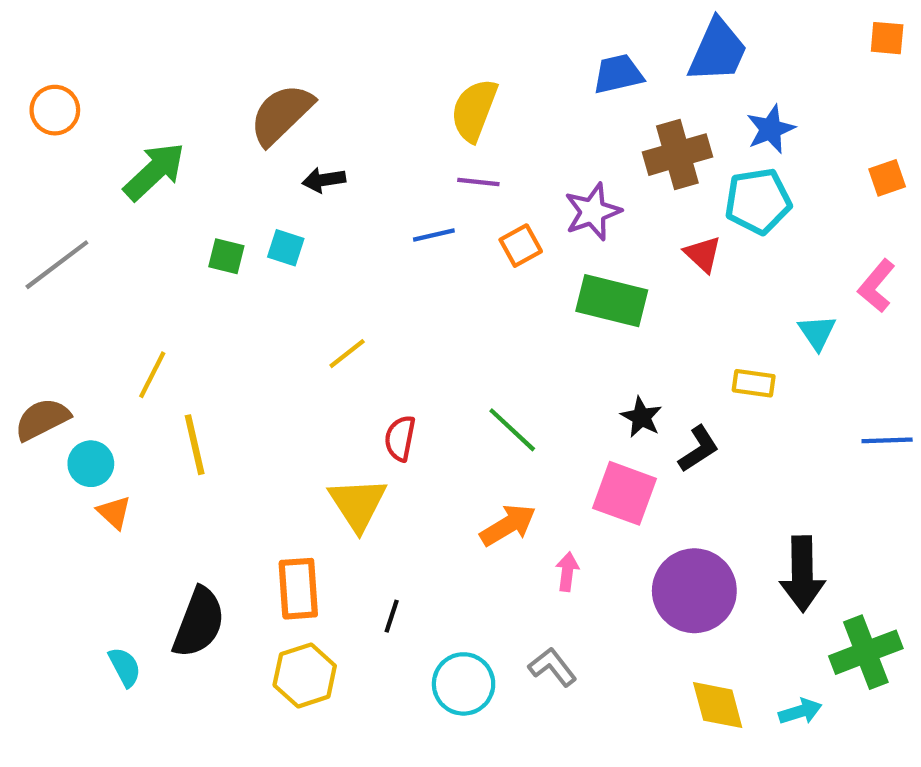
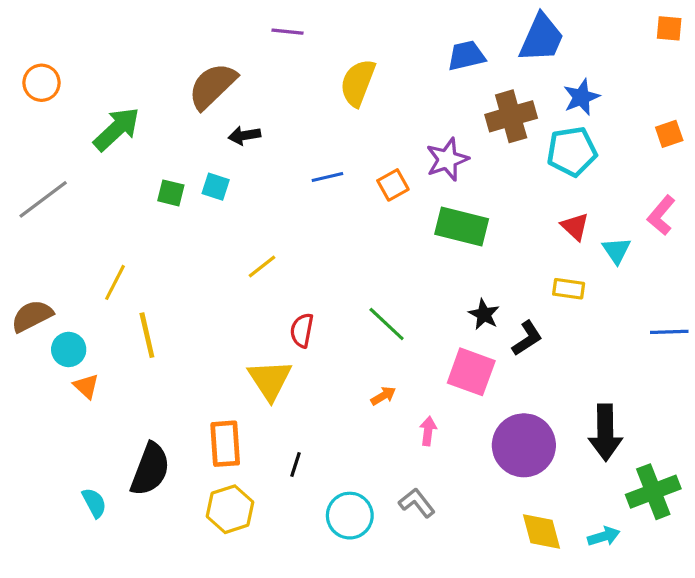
purple line: (478, 182) -> (287, 32), moved
red triangle: (703, 254) -> (575, 227), moved
orange arrow: (508, 525) -> (383, 396), size x0.6

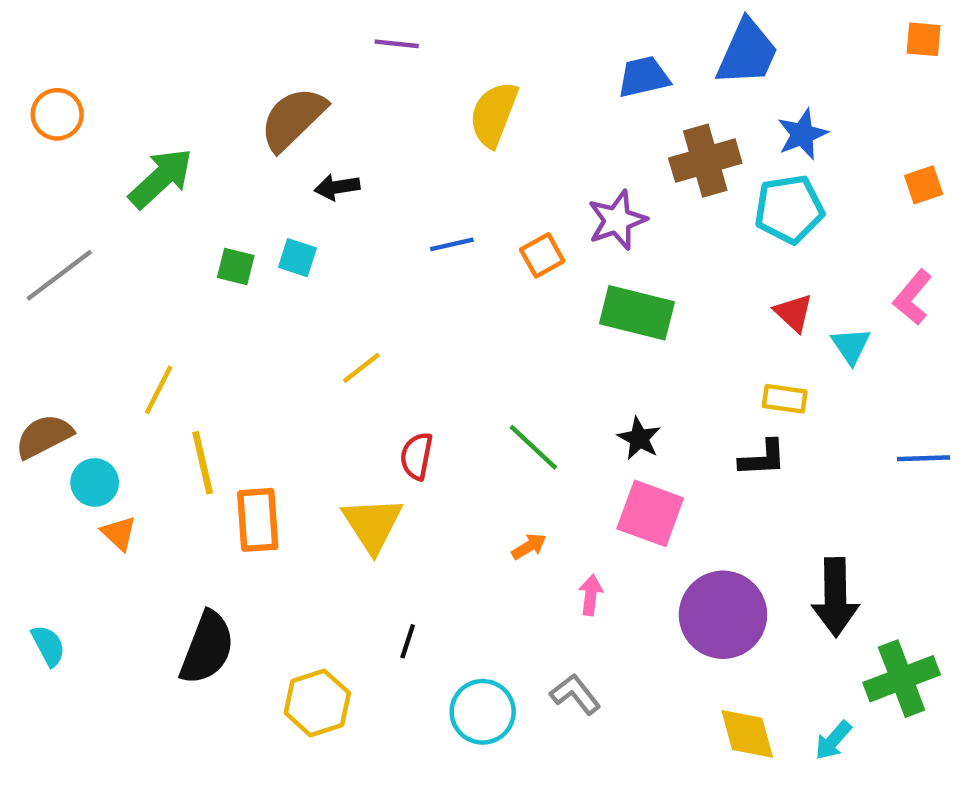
black star: (484, 314) -> (639, 438), moved
black L-shape: (527, 338) -> (763, 458), moved, turned 30
orange rectangle: (225, 444) -> (258, 520), moved
cyan semicircle: (94, 503) -> (48, 646), moved
cyan arrow: (604, 536) -> (833, 740), turned 148

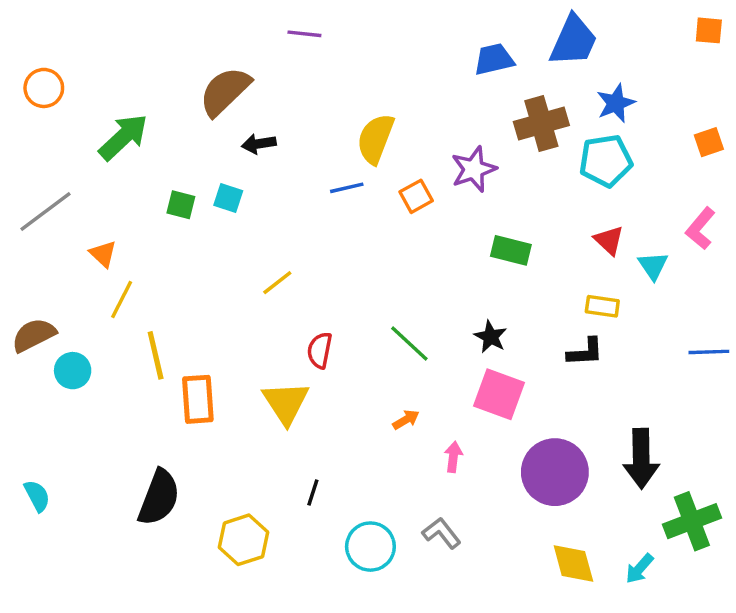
yellow semicircle: (494, 114) -> (375, 139), moved
green rectangle: (637, 313) -> (511, 250), moved, size x0.7
orange triangle: (119, 533) -> (103, 254), moved

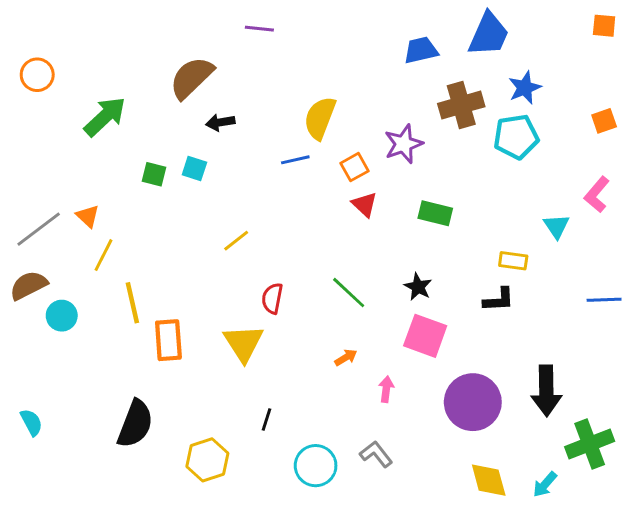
gray line: (46, 212) -> (39, 229), moved
red triangle: (609, 240) -> (365, 205), moved

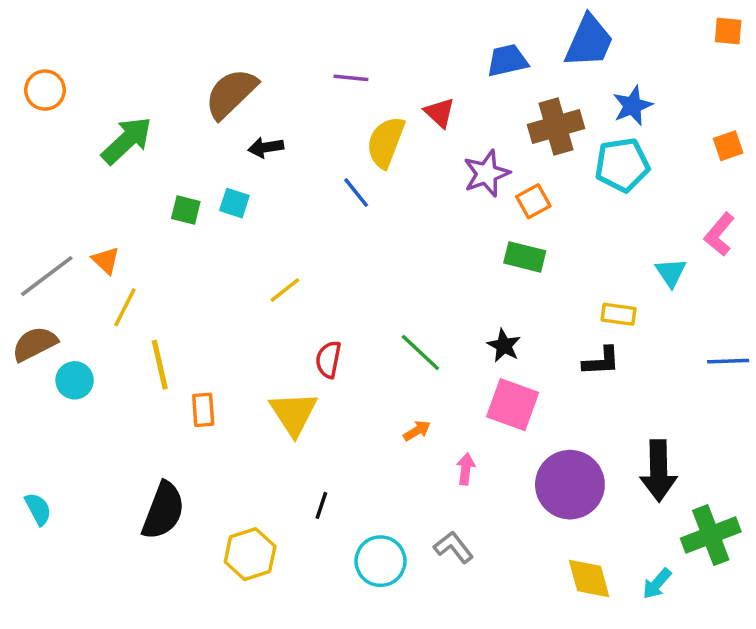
purple line: (259, 29) -> (351, 78), moved
blue line: (295, 160) -> (356, 193), turned 64
orange square: (355, 167) -> (533, 201), moved
red triangle: (365, 205) -> (440, 113), moved
orange rectangle: (168, 340) -> (203, 410), size x0.7

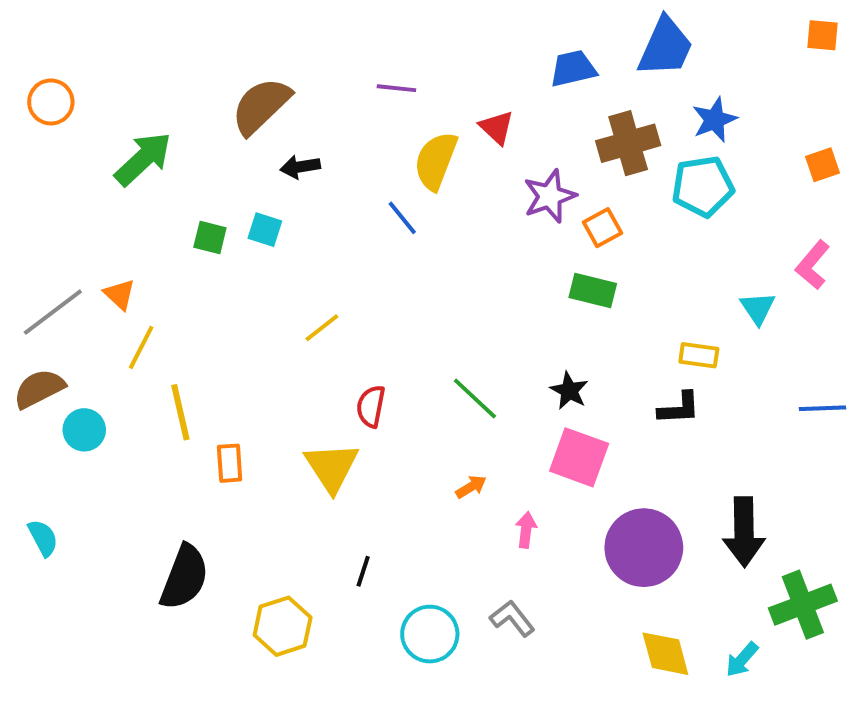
cyan semicircle: (38, 509) -> (43, 538), moved

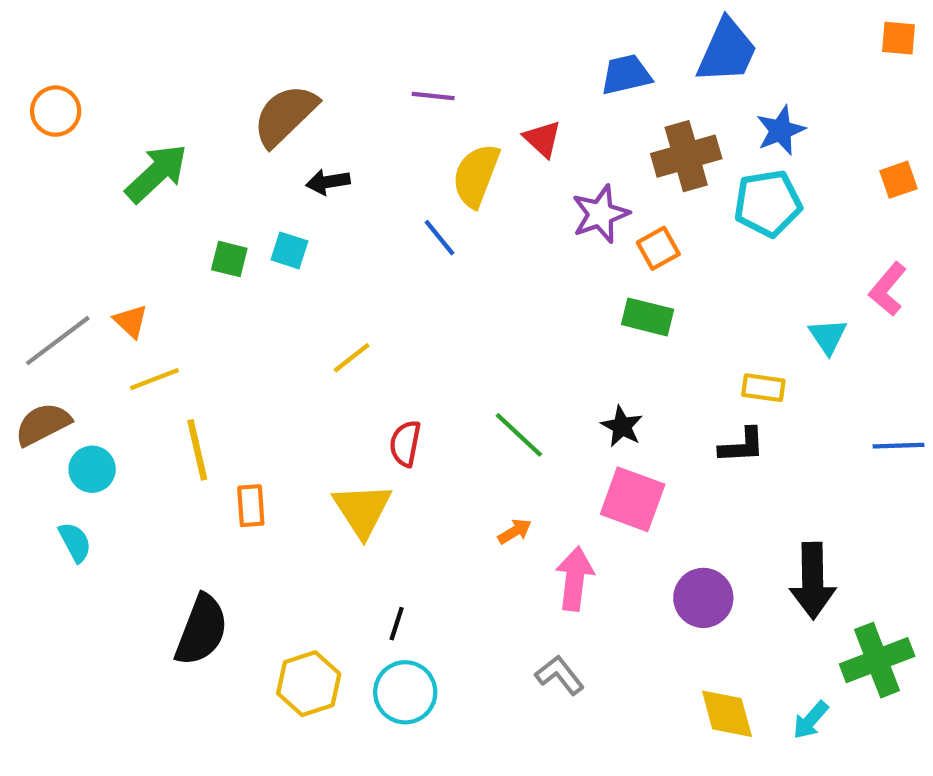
yellow line: (141, 347) -> (154, 379), turned 42
pink arrow: (526, 530) -> (575, 579), size x1.6
cyan semicircle: (43, 538) -> (75, 542), moved
purple circle: (644, 548) -> (703, 598), size x0.7
cyan circle: (430, 634) -> (405, 692), moved

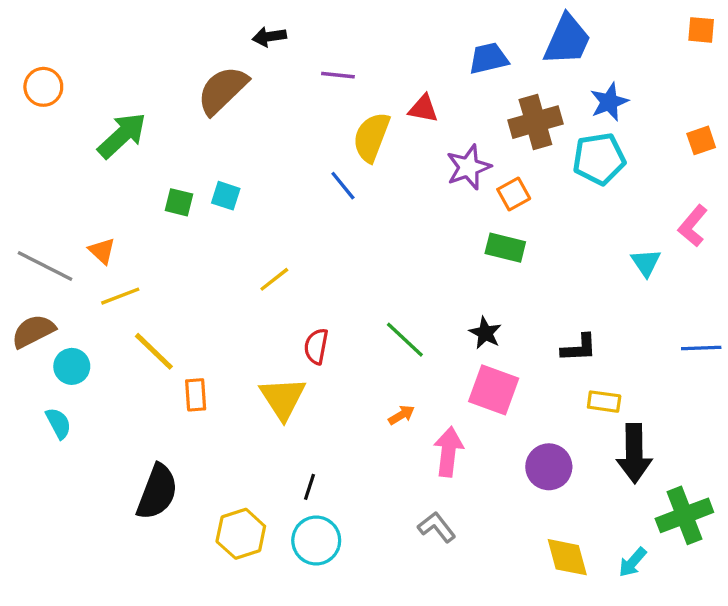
red triangle: (542, 139) -> (423, 109), turned -32
black arrow: (328, 182) -> (269, 37), moved
gray line: (58, 341) -> (45, 266), turned 64
yellow rectangle: (763, 388) -> (604, 402), moved
yellow line: (197, 450) -> (154, 351), turned -33

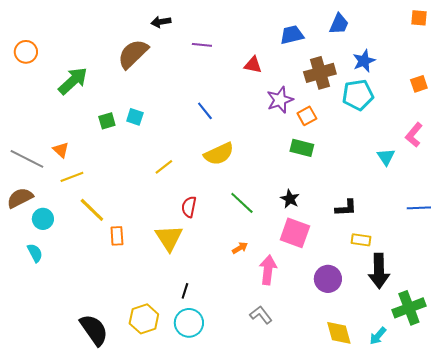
blue trapezoid: (567, 40) -> (339, 24), size x0.7
yellow semicircle: (371, 137) -> (219, 154), moved, turned -136
green square: (179, 202) -> (107, 121), turned -30
black semicircle: (157, 492) -> (94, 330), moved, turned -56

